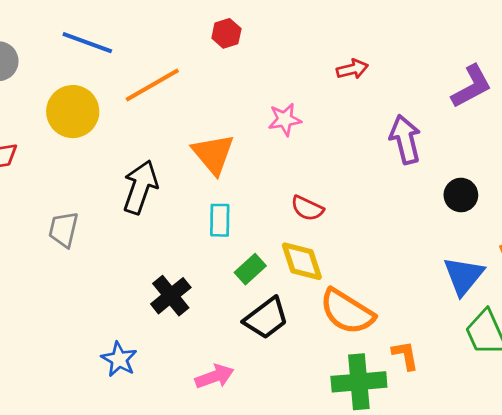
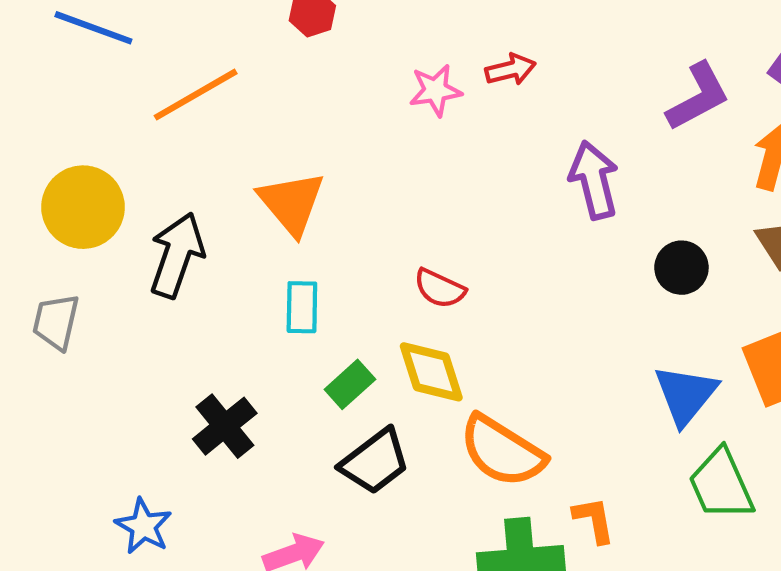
yellow circle: (73, 112) -> (83, 207), moved
pink star: (285, 119) -> (435, 90), moved

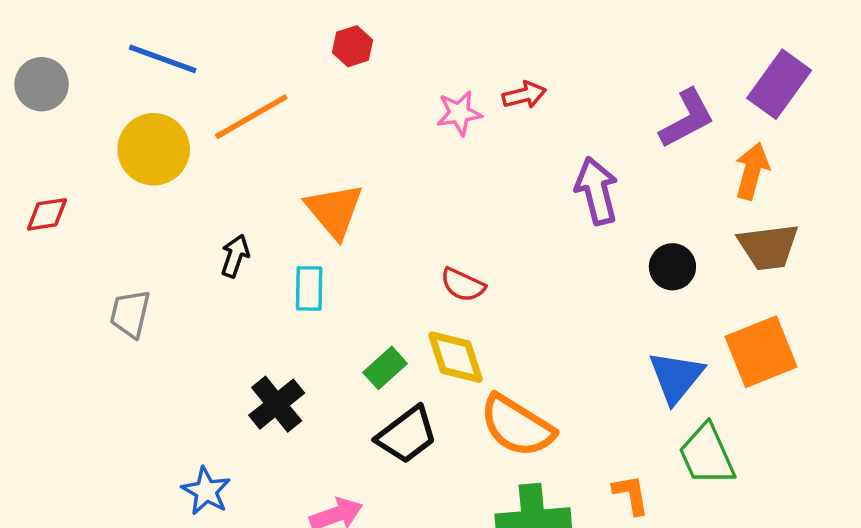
yellow circle: (83, 207) -> (154, 149), moved
black arrow: (177, 255) -> (235, 256), size x0.6
cyan rectangle: (302, 307) -> (309, 288), moved
orange L-shape: (594, 520) -> (631, 495), moved

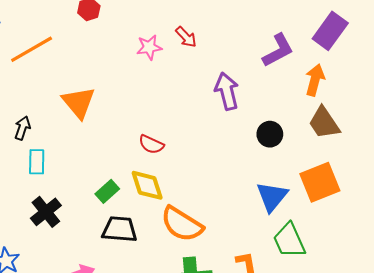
red arrow: (524, 95) -> (186, 37), turned 60
brown trapezoid: (768, 247) -> (324, 123), turned 63
cyan rectangle: (309, 288) -> (37, 162), moved
black trapezoid: (407, 435) -> (120, 229), turned -138

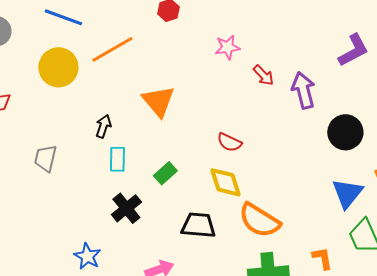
red arrow: (186, 37) -> (263, 75), moved
black circle: (270, 134) -> (345, 132), size x1.4
green rectangle: (107, 191) -> (165, 173), moved

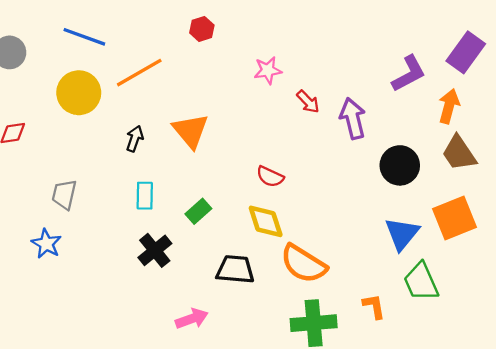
black arrow: (103, 126) -> (135, 139), moved
blue star: (87, 256) -> (46, 244), moved

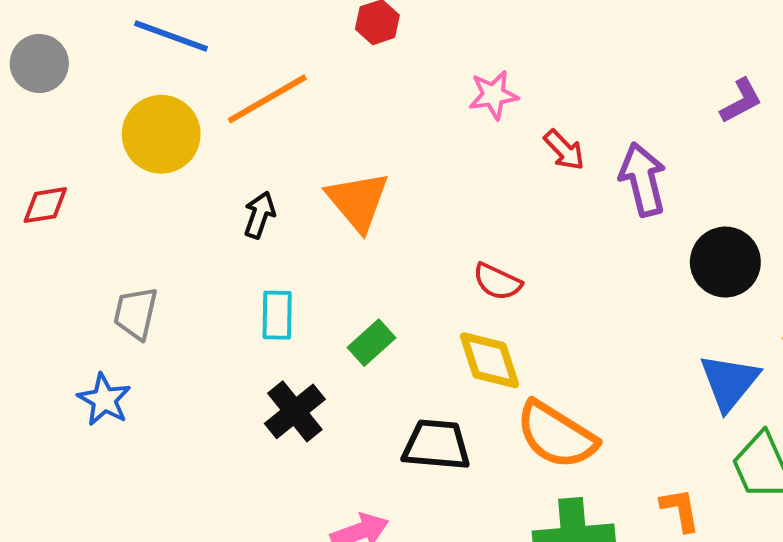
purple L-shape: (409, 74) -> (741, 101), size x0.7

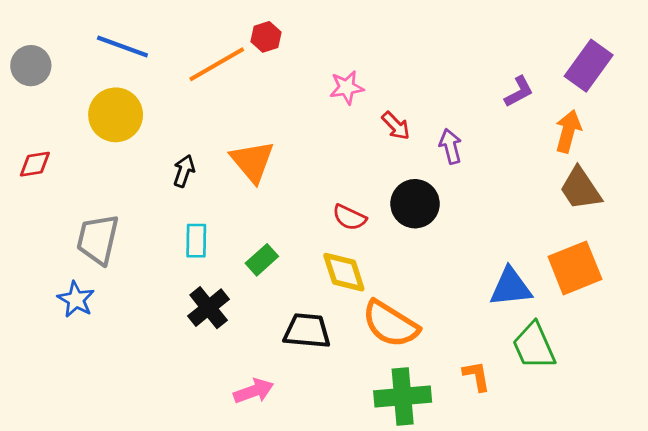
orange line: (267, 99) -> (217, 64), moved
purple arrow: (643, 179) -> (451, 146), size x0.7
black circle: (725, 262) -> (415, 204), moved
gray trapezoid: (136, 313) -> (98, 239), size x1.4
blue triangle: (729, 382) -> (511, 287), turned 45

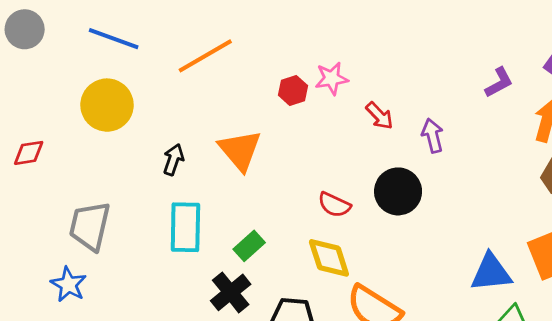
red hexagon: (266, 37) -> (293, 90), moved
gray circle: (31, 66) -> (25, 29), moved
cyan rectangle: (196, 241) -> (185, 227), size x1.5
black cross: (209, 308) -> (231, 292), moved

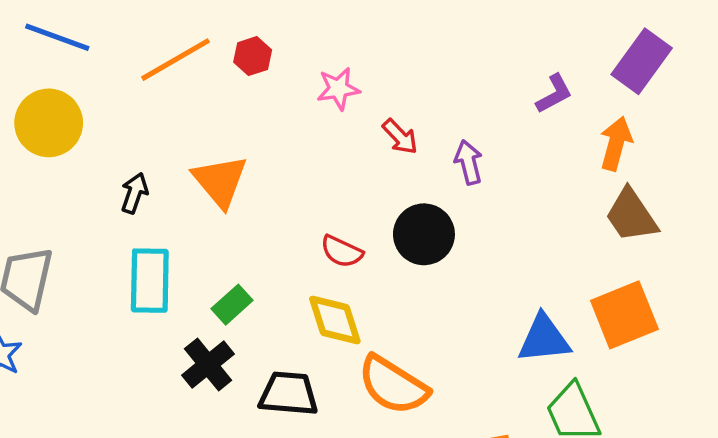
red hexagon: (293, 90) -> (253, 56), moved

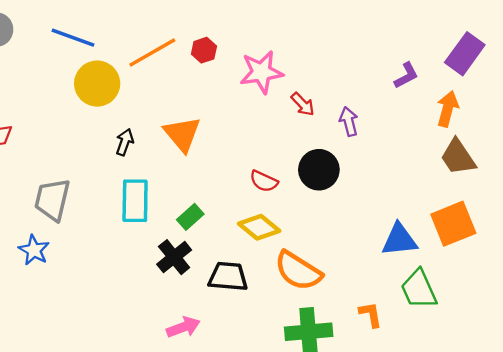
pink star: (338, 89) -> (261, 72), size x1.5
yellow circle: (49, 123) -> (97, 84), moved
yellow diamond: (335, 320) -> (259, 227), turned -33

